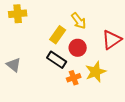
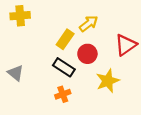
yellow arrow: (79, 21) -> (89, 24), turned -90
orange cross: (74, 78) -> (63, 94), moved

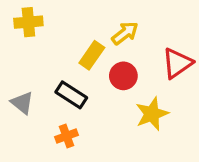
black rectangle: (64, 67) -> (71, 95), moved
orange cross: (63, 94) -> (66, 136), moved

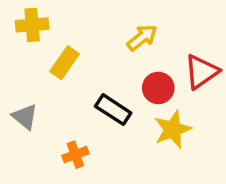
yellow rectangle: (92, 55) -> (65, 63), moved
red circle: (123, 76) -> (158, 88), moved
black rectangle: (71, 95) -> (113, 110), moved

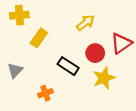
gray triangle: (25, 117) -> (15, 70), turned 35

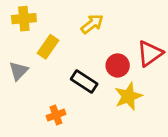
yellow arrow: (85, 23) -> (92, 24), moved
gray triangle: (15, 70) -> (19, 71), moved

